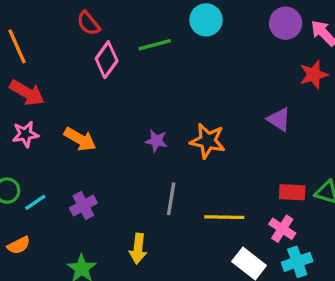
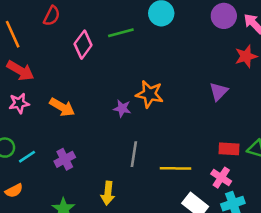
red semicircle: (88, 23) -> (52, 16), moved, turned -114
purple triangle: (279, 119) -> (219, 92), turned 42
orange star: (208, 141) -> (150, 94), moved

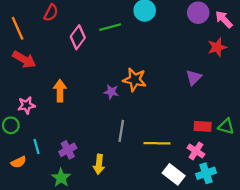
pink star: (19, 103) -> (26, 105), moved
orange arrow: (62, 107) -> (60, 91), turned -120
cyan line: (27, 157) -> (36, 146), moved, turned -72
purple cross: (65, 159) -> (68, 150), moved

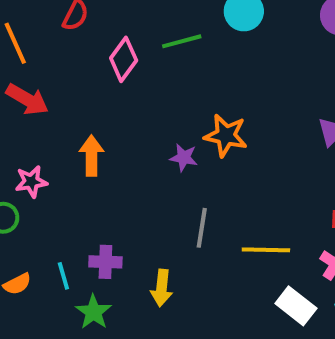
cyan line: (36, 146) -> (63, 276), moved
purple cross: (68, 150) -> (105, 262), turned 30

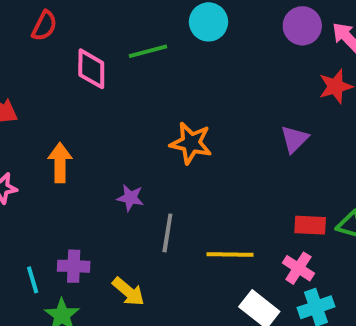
pink diamond: (124, 59) -> (91, 69), turned -36
purple star: (184, 158) -> (130, 198), moved
yellow arrow: (162, 288) -> (128, 292), turned -56

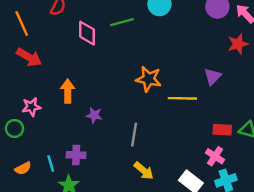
purple star: (130, 198) -> (94, 115), moved
yellow line: (230, 254) -> (182, 98), moved
yellow arrow: (128, 292) -> (144, 171), moved

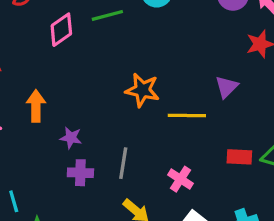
pink diamond: (87, 33) -> (61, 30), turned 55
purple cross: (76, 155) -> (80, 173), moved
pink cross: (215, 156) -> (181, 179), moved

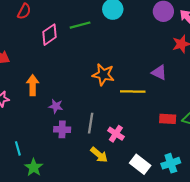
purple triangle: (227, 87) -> (159, 72), turned -49
pink cross: (181, 179) -> (116, 134), moved

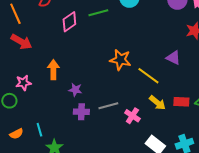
yellow line: (133, 91) -> (148, 76), turned 35
gray line: (91, 123) -> (108, 106), turned 66
yellow arrow: (99, 155) -> (157, 103), moved

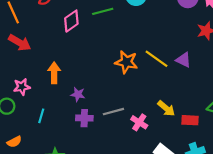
yellow line: (148, 76) -> (157, 59), moved
red rectangle: (181, 102) -> (190, 120), moved
cyan line: (39, 130) -> (41, 116), moved, turned 32

